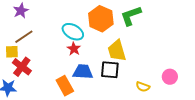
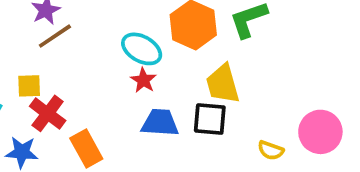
brown line: (24, 37) -> (55, 36), moved
pink circle: (170, 77) -> (320, 132), size x1.5
orange rectangle: (65, 86) -> (86, 148), moved

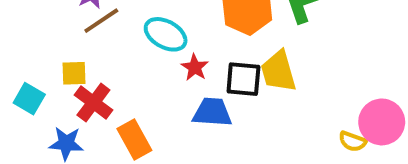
cyan ellipse: (142, 49) -> (166, 34), moved
black square: (210, 119) -> (243, 79), moved
yellow semicircle: (271, 150) -> (352, 141), moved

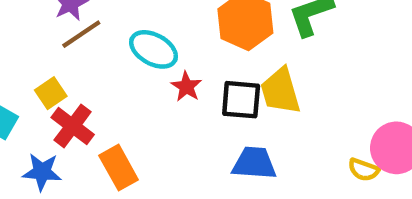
yellow square: (74, 73) -> (51, 93), turned -32
blue trapezoid: (212, 112) -> (254, 163), moved

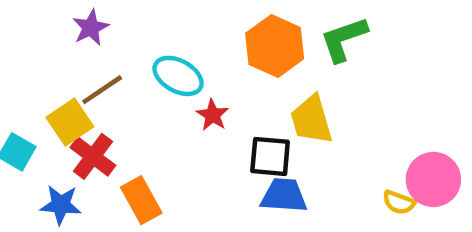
brown line: (81, 34) -> (102, 90), moved
yellow square: (51, 93) -> (70, 122), size x1.4
black square: (241, 100) -> (270, 156), moved

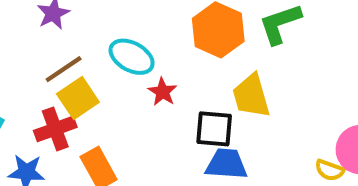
yellow square: (70, 122) -> (78, 98), moved
red cross: (93, 156) -> (55, 129), turned 33

